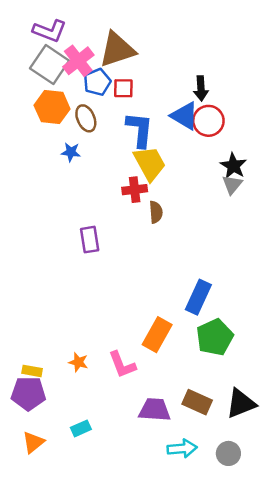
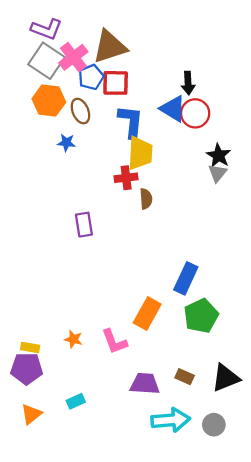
red square: (123, 88) -> (116, 83), size x1.4
yellow trapezoid: (150, 163) -> (140, 153), turned 32
brown rectangle: (197, 402) -> (185, 377), size x0.7
cyan arrow: (182, 448) -> (171, 420), size x1.4

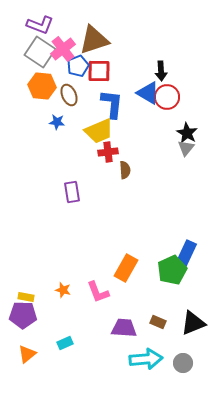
yellow trapezoid: (140, 153) -> (99, 131), moved, turned 64
blue rectangle: (186, 278) -> (186, 254), moved

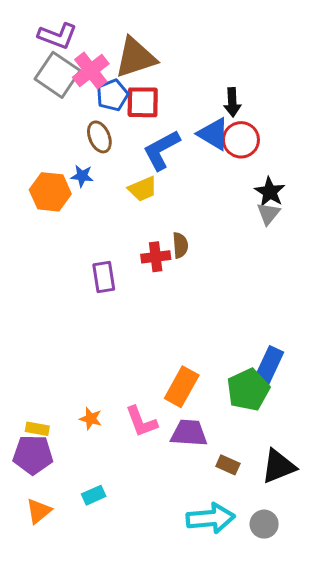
orange hexagon: (42, 86) -> (50, 192), moved
blue L-shape: (112, 104) -> (162, 150), turned -124
yellow trapezoid: (99, 131) -> (143, 189), size x0.7
red cross: (108, 152) -> (156, 257), moved
purple trapezoid: (124, 328) -> (189, 433), moved

